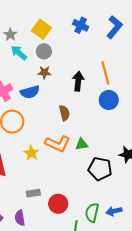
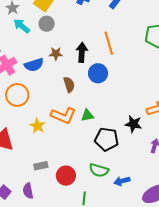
brown star: (44, 72) -> (56, 54), moved
blue circle: (109, 100) -> (98, 73), moved
green semicircle: (92, 213) -> (99, 170), moved, turned -84

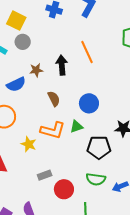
blue circle: (98, 73) -> (89, 103), moved
gray rectangle: (41, 166) -> (45, 175), moved

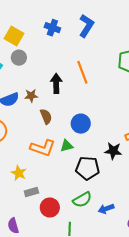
brown star: (36, 70) -> (31, 96), moved
yellow star: (29, 144) -> (19, 173), moved
green semicircle: (96, 179) -> (82, 200), turned -42

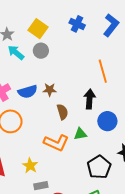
black arrow: (56, 83) -> (90, 99), moved
blue circle: (81, 124) -> (107, 121), moved
green triangle: (67, 146) -> (80, 134), moved
black pentagon: (88, 168) -> (99, 167), turned 30

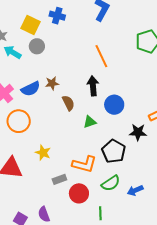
blue cross: (77, 24) -> (57, 16), moved
orange L-shape: (56, 143) -> (84, 164), moved
yellow star: (30, 166) -> (43, 153), moved

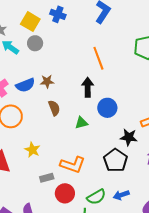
brown semicircle: (68, 103) -> (54, 108), moved
black pentagon: (114, 151) -> (115, 160), moved
green semicircle: (111, 183) -> (96, 197), moved

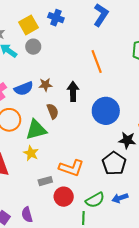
yellow square: (30, 22) -> (28, 25), turned 30
black arrow: (88, 87) -> (73, 91), moved
blue circle: (107, 108) -> (106, 111), size x1.4
green triangle: (81, 123) -> (36, 130), moved, size x1.6

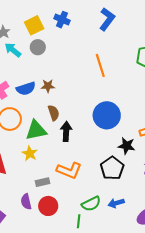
black arrow: (73, 91) -> (66, 131), moved
red circle: (64, 197) -> (48, 206), moved
purple semicircle: (27, 215) -> (26, 202), moved

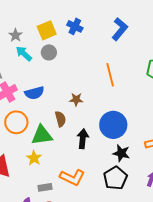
brown star: (48, 86) -> (76, 99), moved
black arrow: (66, 131) -> (83, 139), moved
black star: (127, 146) -> (121, 153), moved

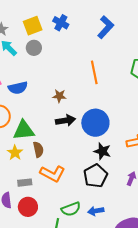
brown semicircle: (60, 119) -> (38, 149), moved
black arrow: (83, 139) -> (66, 120), moved, turned 72

